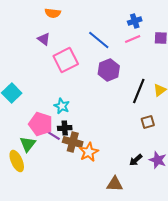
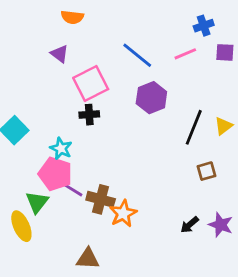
blue cross: (135, 21) -> (204, 26), moved
cyan star: (62, 106) -> (61, 148), moved
black cross: (65, 128) -> (89, 115), moved
brown triangle: (115, 184) -> (88, 259), moved

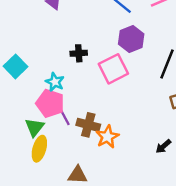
pink square: (91, 84) -> (113, 69), moved
purple line: (72, 189) -> (64, 116), turned 30
yellow ellipse: (21, 226) -> (39, 149), moved, turned 40

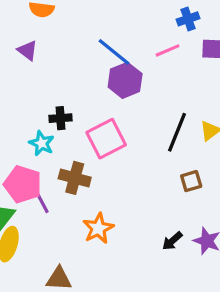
purple hexagon: (131, 39) -> (125, 80), moved
cyan star: (55, 82) -> (42, 143), moved
brown cross: (88, 125) -> (75, 178), moved

